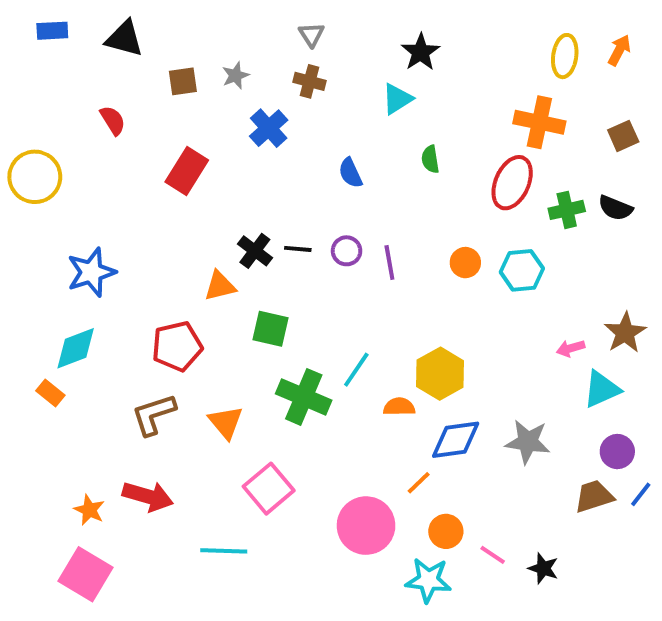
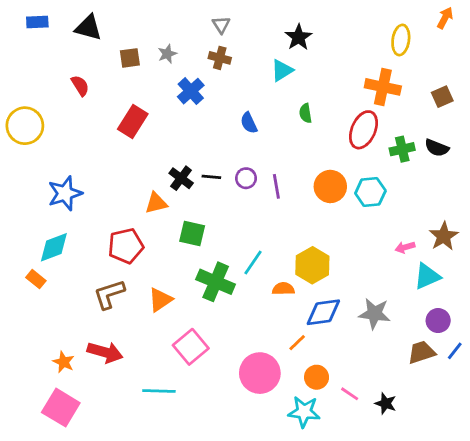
orange arrow: (619, 50) -> (445, 18), moved
orange circle: (465, 263) -> (330, 186), size x1.5
orange triangle: (226, 422) -> (160, 300), turned 36

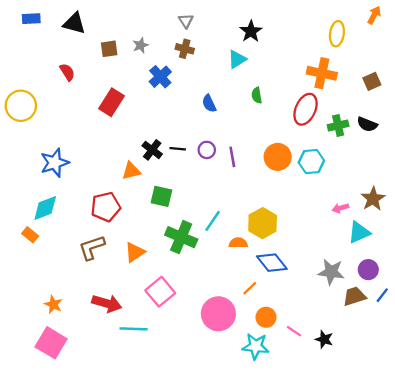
blue diamond: (323, 312) -> (272, 263), turned 60
gray star: (375, 314) -> (331, 272), moved
red arrow: (105, 352) -> (107, 303), moved

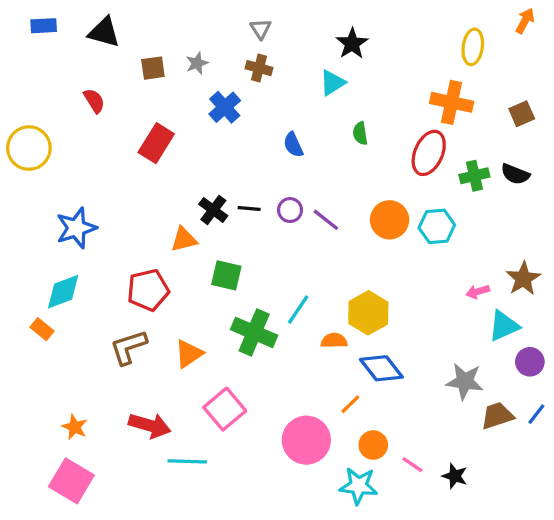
purple line: (232, 157) -> (326, 220), turned -42
purple circle: (368, 270) -> (530, 362), moved

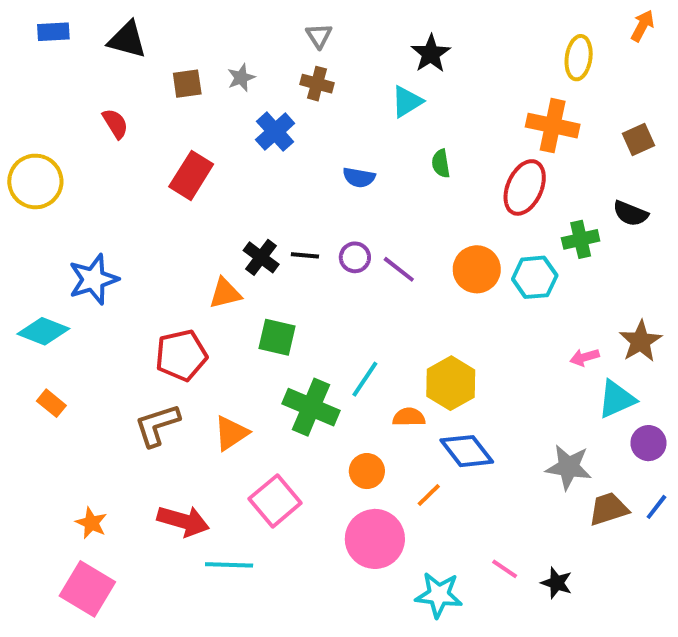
blue semicircle: (293, 145) -> (359, 177), turned -55
green cross: (474, 176) -> (581, 239), moved
cyan diamond: (63, 292) -> (43, 331), moved, turned 42
orange circle: (373, 445) -> (367, 471), moved

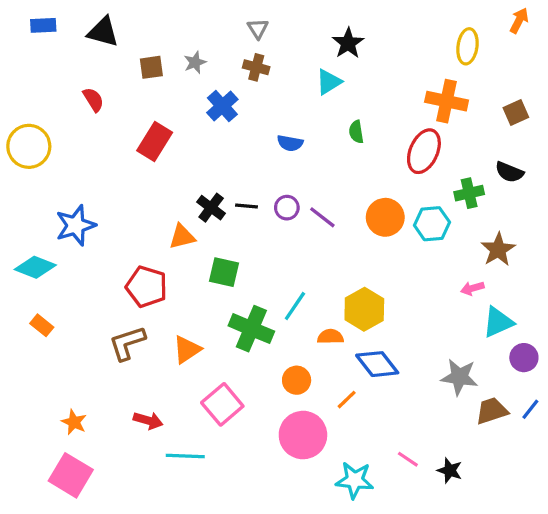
brown star: (640, 341) -> (498, 250), moved
red pentagon: (181, 355) -> (147, 287), turned 30
red arrow: (183, 521) -> (148, 420), size x0.7

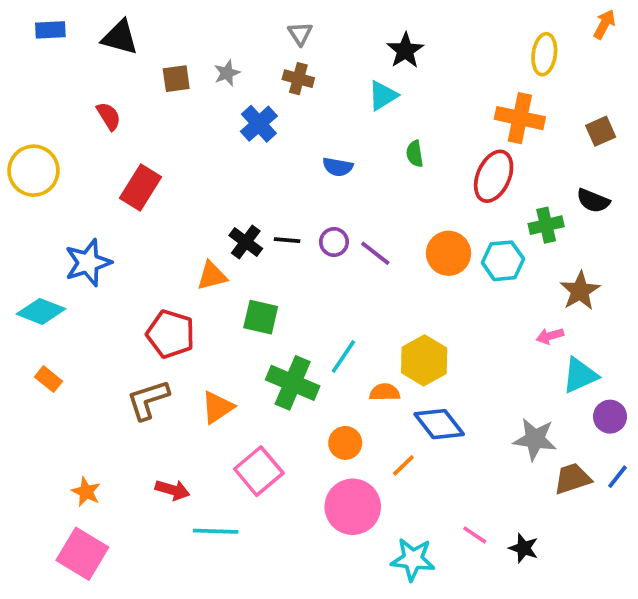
red rectangle: (155, 141) -> (141, 188), moved

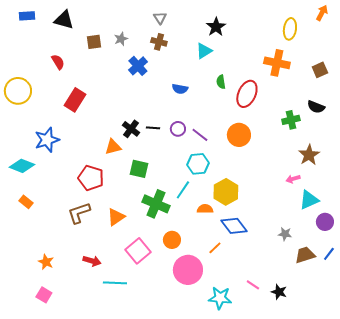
red ellipse: (494, 176) -> (247, 94), moved
cyan hexagon: (503, 261) -> (198, 164), moved
gray star: (535, 439) -> (285, 234), size x0.6
orange circle: (345, 443) -> (172, 240), moved
pink square: (82, 554) -> (44, 295), size x0.6

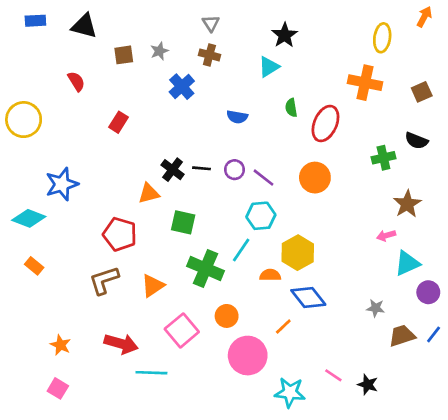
red rectangle: (75, 100) -> (118, 122), moved, size x0.7
red arrow: (92, 261) -> (121, 344), size x1.4

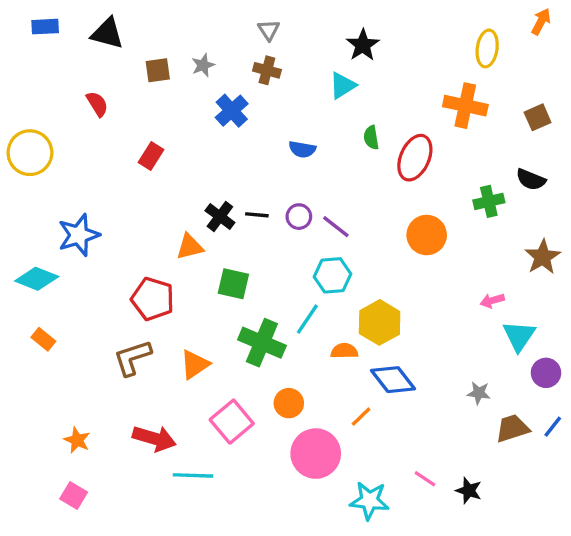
orange circle: (315, 178) -> (427, 235), moved
brown star: (407, 204) -> (543, 257), moved
cyan triangle: (407, 263) -> (519, 336), turned -32

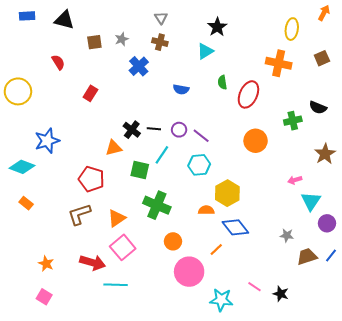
brown square: (538, 117) -> (322, 58), moved
cyan line: (307, 319) -> (162, 155), moved
pink square: (232, 422) -> (123, 247), moved

